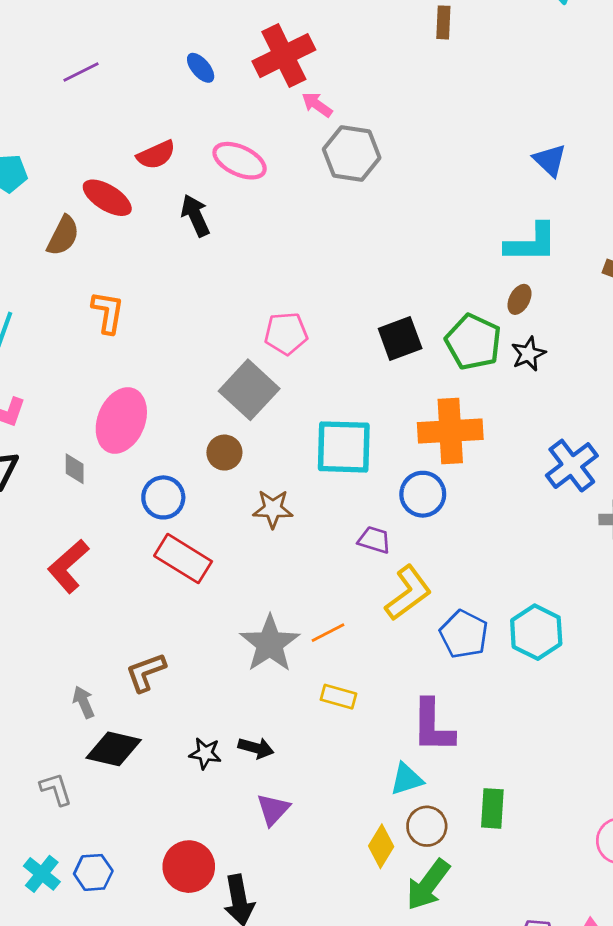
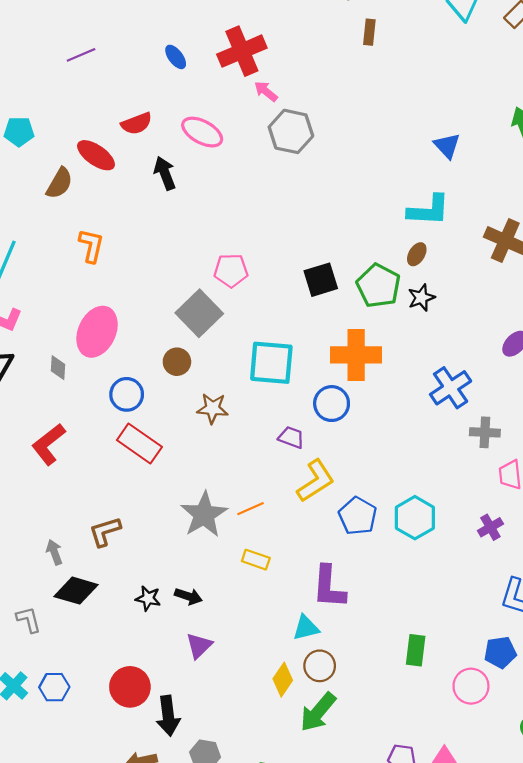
green rectangle: (492, 808) -> (416, 650), moved

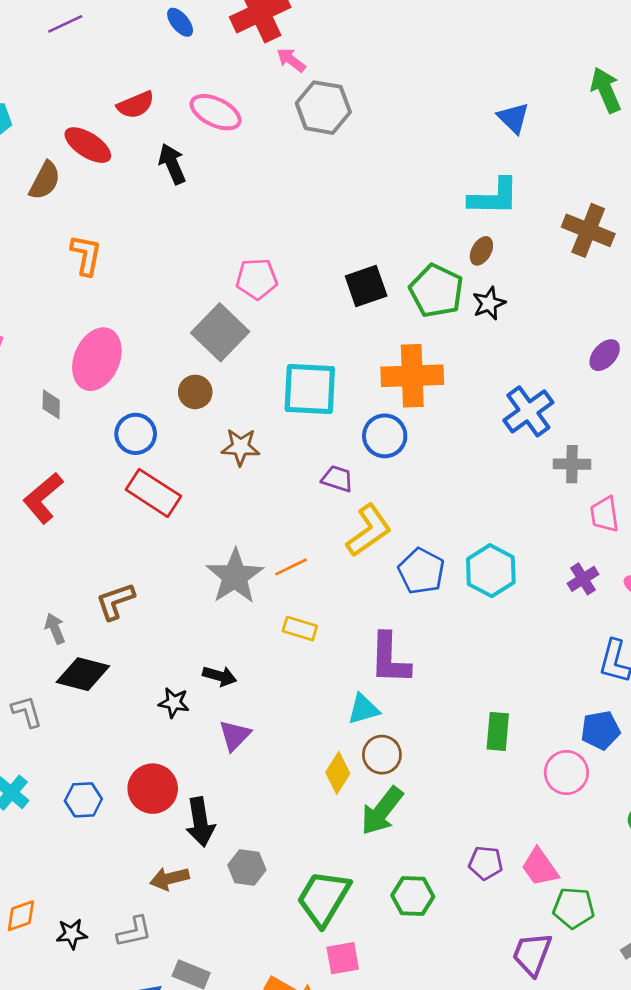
black star: (148, 598) -> (174, 703), moved
blue hexagon: (54, 687) -> (83, 800), moved

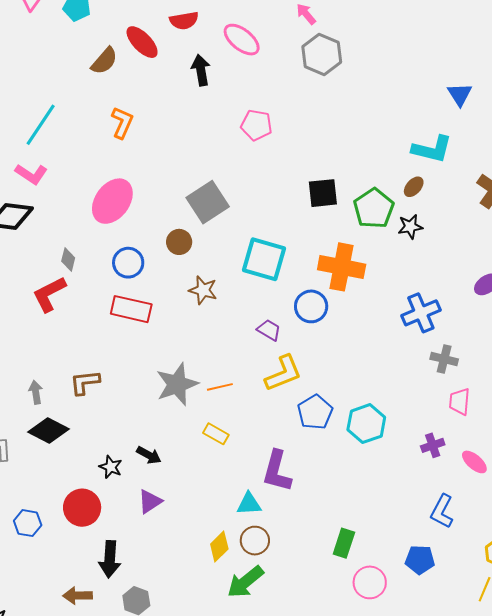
pink pentagon: (257, 279) -> (256, 125), moved
gray diamond: (51, 404) -> (68, 260), moved
red rectangle: (153, 493) -> (131, 309), turned -33
pink circle: (566, 773) -> (370, 582), moved
red circle: (153, 789) -> (82, 508), moved

